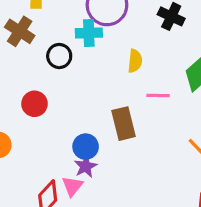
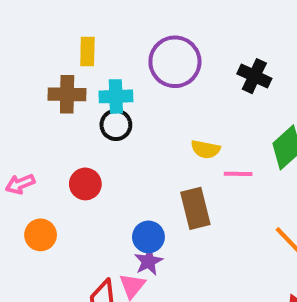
brown cross: (20, 31) -> (67, 94), turned -32
cyan cross: (89, 33) -> (116, 96), moved
yellow semicircle: (135, 61) -> (206, 149), moved, turned 95

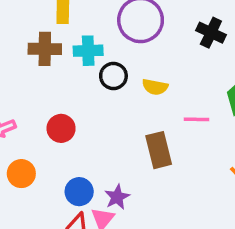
black circle: (116, 125) -> (113, 76), moved
yellow semicircle: (206, 149) -> (155, 87), moved
blue circle: (148, 237) -> (79, 192), moved

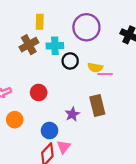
brown cross: (45, 49) -> (29, 45), turned -30
pink line: (197, 119) -> (105, 74), moved
purple star: (117, 197) -> (72, 114), moved

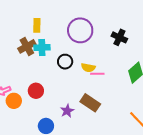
cyan cross: (55, 46) -> (42, 47), moved
brown rectangle: (97, 106) -> (90, 103), turned -42
orange circle: (15, 120) -> (14, 101), moved

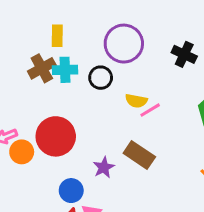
black circle: (65, 62) -> (101, 78), moved
pink line: (97, 74) -> (150, 110), turned -32
red circle: (36, 91) -> (56, 136), size x1.6

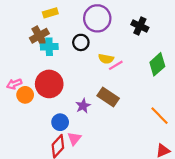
yellow rectangle: (57, 36) -> (50, 13), turned 72
cyan cross: (65, 70) -> (49, 47), moved

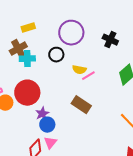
purple star: (83, 106) -> (42, 114), moved
blue circle: (60, 122) -> (47, 125), moved

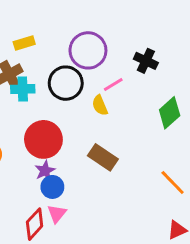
black circle: (56, 55) -> (66, 83), size x1.5
yellow semicircle: (79, 70) -> (100, 105), turned 56
pink line: (88, 76) -> (113, 85), moved
red circle: (27, 93) -> (43, 139), moved

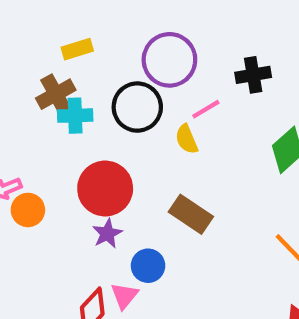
black cross: (146, 61) -> (253, 75), turned -35
blue circle: (52, 187) -> (148, 266), moved

